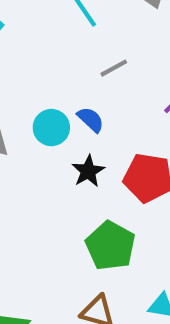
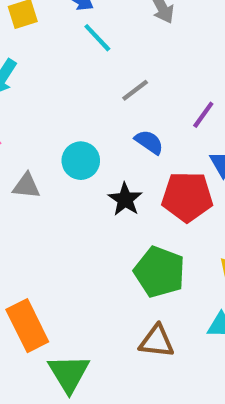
blue semicircle: (91, 120) -> (149, 142), moved

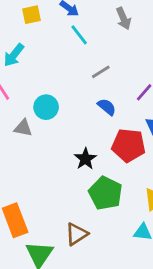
cyan circle: (81, 161) -> (46, 107), moved
black star: (125, 199) -> (85, 159), moved
brown triangle: (157, 341) -> (77, 234), moved, turned -45

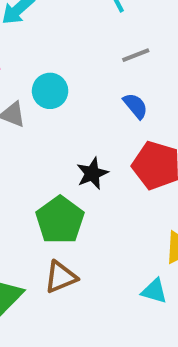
green pentagon: (105, 193) -> (60, 220), moved

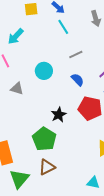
cyan circle: (50, 91) -> (44, 71), moved
cyan triangle: (154, 291) -> (93, 183), moved

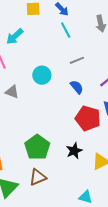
black star: (59, 115) -> (74, 151), moved

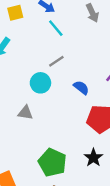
gray line: (77, 60) -> (56, 61), moved
gray triangle: (12, 92) -> (25, 113), moved

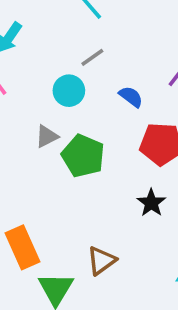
gray triangle: (25, 113) -> (47, 136), turned -35
green pentagon: (52, 162) -> (83, 156), moved

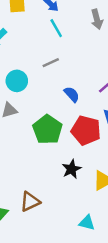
cyan circle: (69, 91) -> (17, 81), moved
green pentagon: (83, 156) -> (48, 130), moved

